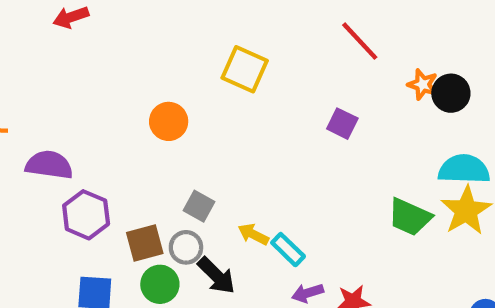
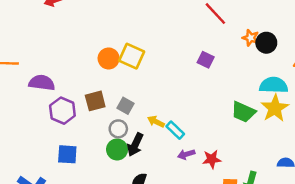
yellow square: (245, 69) -> (132, 56), moved
brown square: (145, 243) -> (95, 101), moved
black arrow: (216, 276) -> (135, 145), turned 70
green circle: (160, 284) -> (117, 149), moved

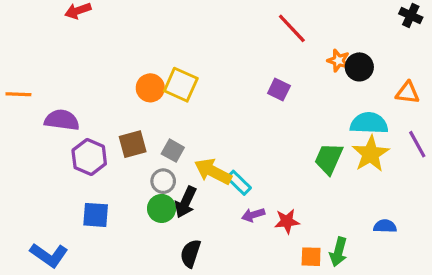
green trapezoid: (243, 112) -> (329, 159), turned 90
yellow arrow: (156, 122) -> (213, 171), size x1.6

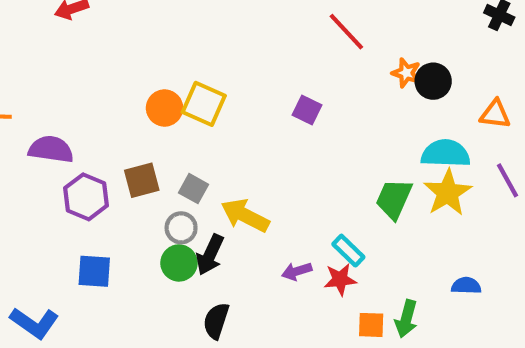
purple square: (279, 89) -> (307, 110), moved
cyan rectangle: (239, 183) -> (348, 251), moved

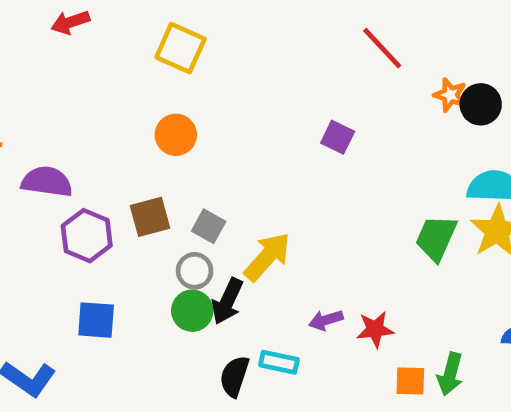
yellow square: (204, 104) -> (180, 48), moved
yellow arrow: (245, 215) -> (267, 257), turned 105
cyan rectangle: (348, 251) -> (279, 362), moved, turned -32

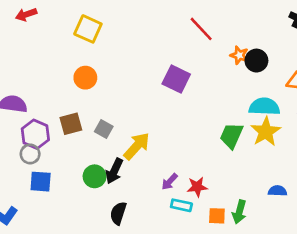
purple square: (338, 137) -> (176, 79), size x1.5
gray circle: (195, 271) -> (30, 154), moved
purple arrow: (326, 320) -> (170, 182), turned -30
cyan rectangle: (279, 362) -> (181, 205), moved

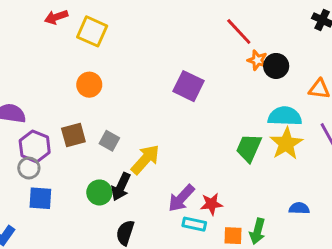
red arrow: (26, 14) -> (56, 17), moved
red line: (201, 29) -> (239, 31), moved
purple arrow: (170, 182) -> (181, 198), size x1.5

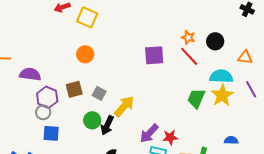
red line: (239, 31) -> (189, 56), moved
orange star: (257, 60) -> (188, 37), moved
purple square: (188, 86) -> (154, 55), turned -30
green circle: (99, 192) -> (92, 120), moved

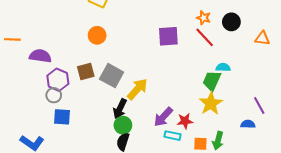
cyan semicircle: (221, 76) -> (223, 67), moved, size x0.6
purple line: (251, 89) -> (259, 106), moved
gray square: (99, 93) -> (112, 76), size x1.6
yellow star: (222, 95) -> (211, 103), moved
green circle: (92, 120) -> (123, 125), moved

